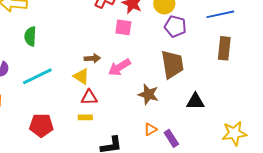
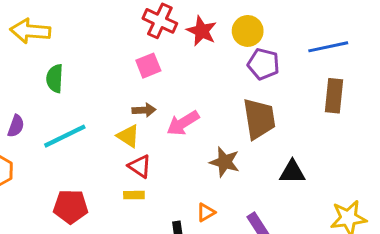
pink square: (123, 27) -> (148, 66), moved, turned -30
red triangle: (89, 97) -> (140, 166), turned 36
orange triangle: (150, 129) -> (206, 212), moved

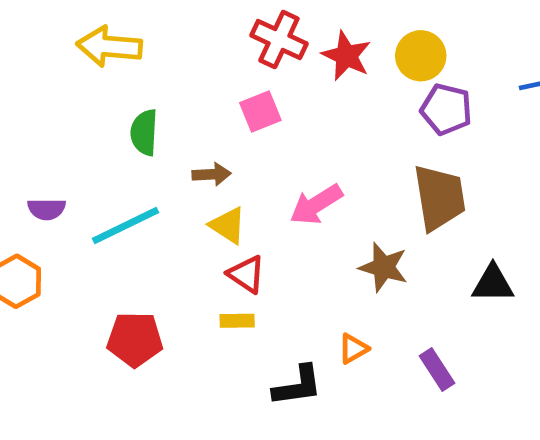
yellow arrow: (30, 31) -> (109, 46), moved
green semicircle: (55, 78) -> (144, 132), moved
brown arrow: (144, 110) -> (212, 174), moved
purple semicircle: (16, 126) -> (47, 209), turned 70

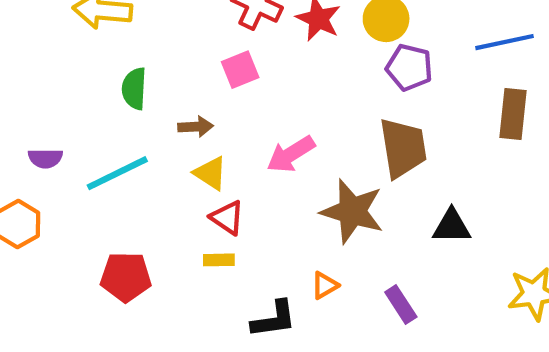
brown star: (384, 267) -> (352, 211), size x1.4

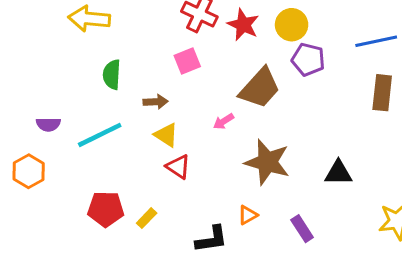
brown trapezoid: (403, 148) -> (260, 88), moved, turned 51
pink arrow: (291, 154) -> (224, 121), size x0.6
yellow rectangle: (219, 260) -> (147, 218), moved, turned -45

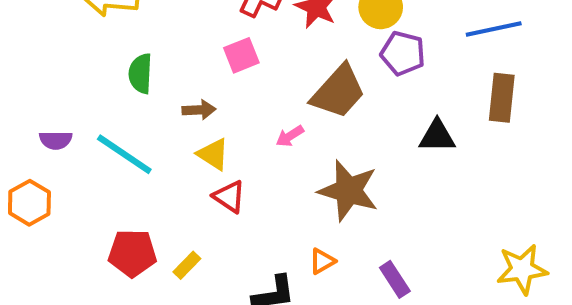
cyan line: (100, 135) -> (124, 154), turned 60
black triangle: (338, 173) -> (437, 136), moved

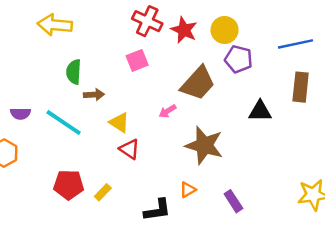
brown arrow: (199, 110) -> (94, 95), moved

